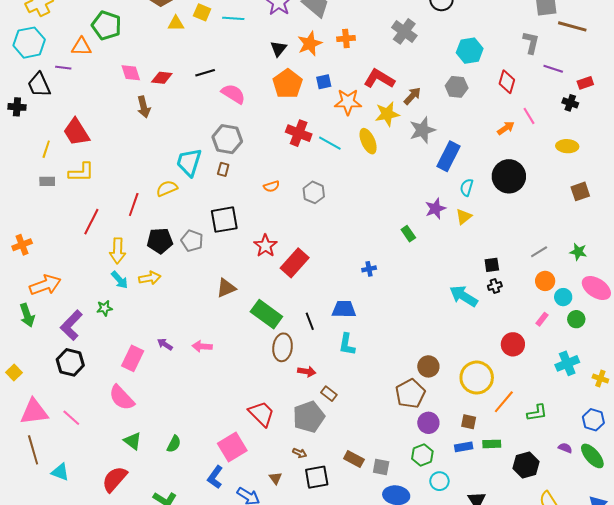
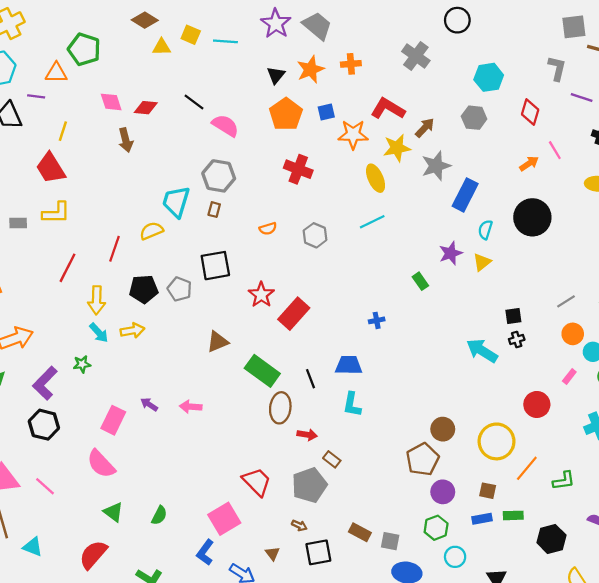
black line: (205, 73) -> (194, 102), turned 54
cyan line: (330, 143) -> (372, 222), moved, turned -55
yellow line: (46, 149) -> (63, 131), moved

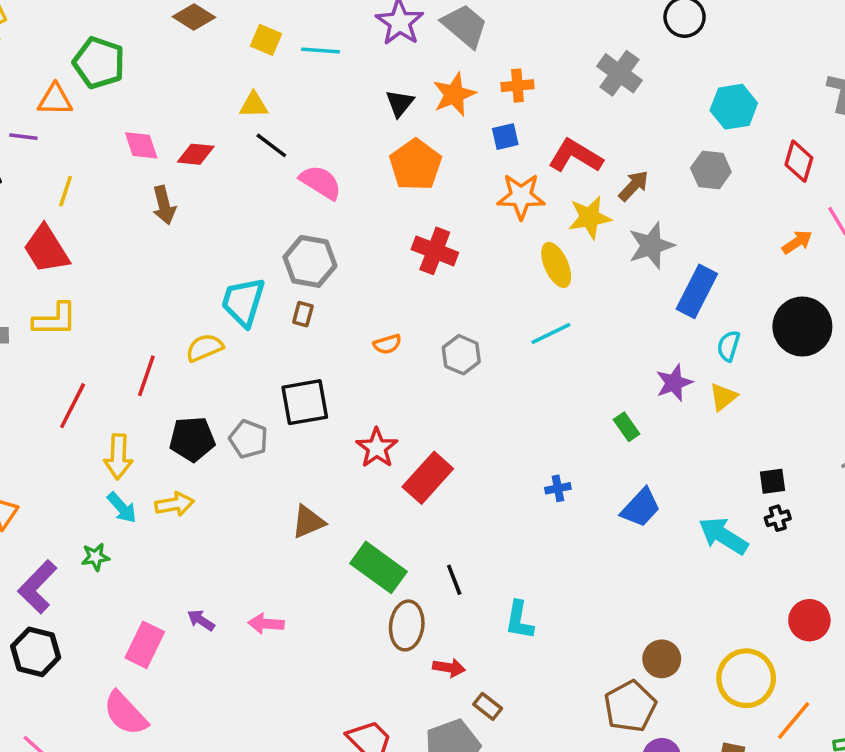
yellow triangle: (162, 47) -> (254, 105), moved
blue square: (326, 112) -> (505, 137), moved
blue trapezoid: (349, 365) -> (641, 508), moved, turned 132

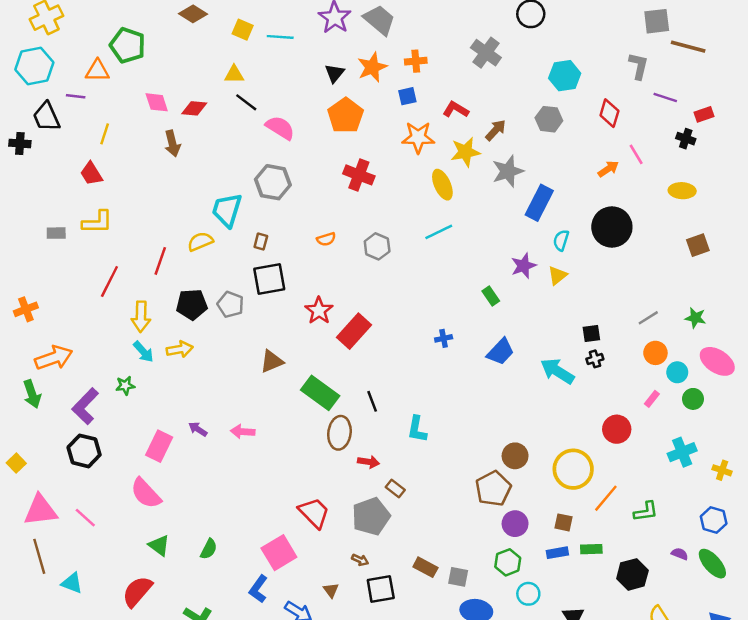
red L-shape: (576, 156) -> (456, 110), size x0.7
red trapezoid: (46, 249) -> (91, 174), size x0.7
brown rectangle: (303, 314) -> (261, 242), moved

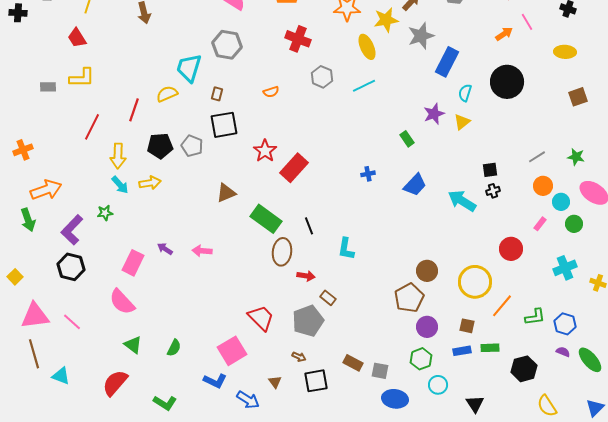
gray hexagon: (377, 246) -> (322, 77), moved
blue hexagon: (714, 520) -> (565, 324), moved
blue L-shape: (258, 589) -> (215, 381), turned -100

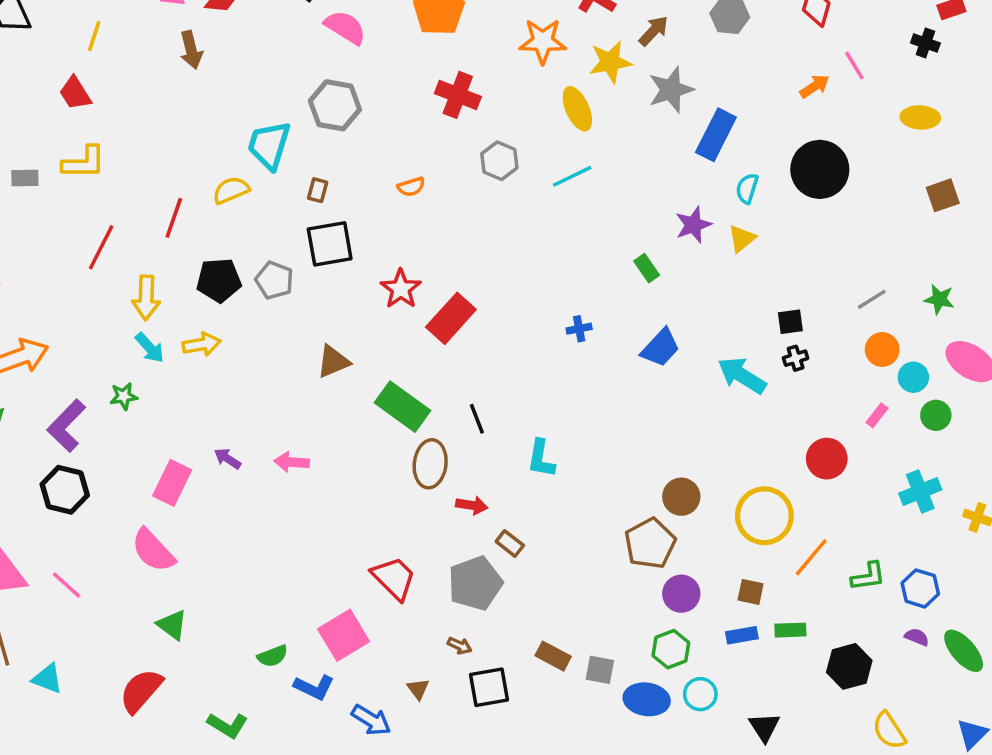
green semicircle: (174, 348) -> (273, 656), moved, turned 42
blue ellipse: (395, 399) -> (647, 699), moved

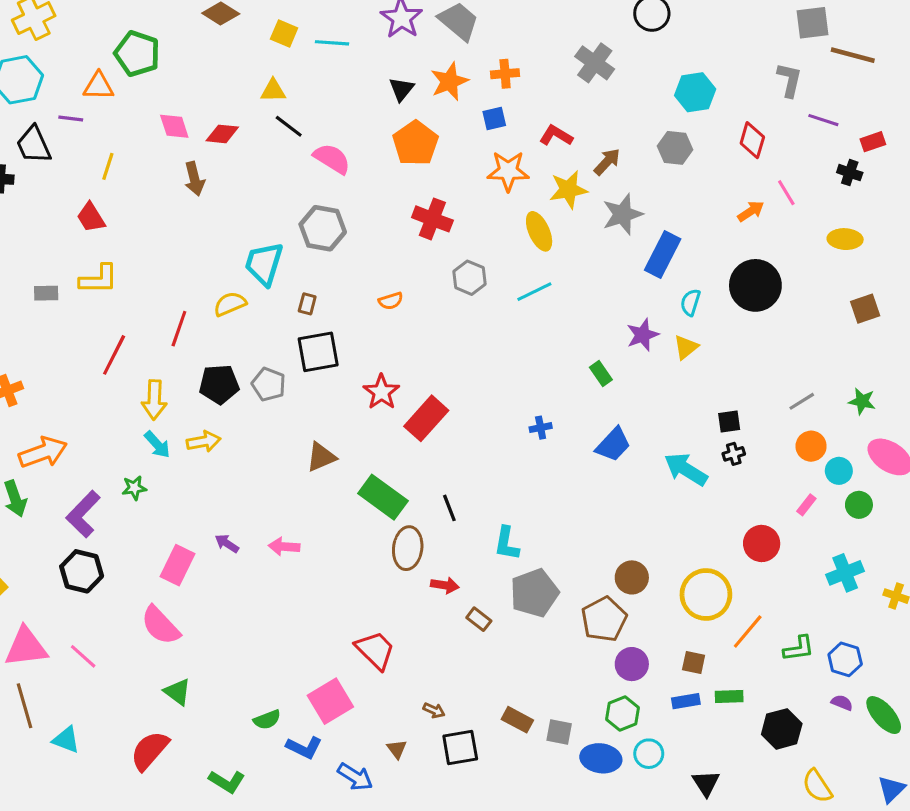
gray pentagon: (475, 583) -> (534, 593), moved

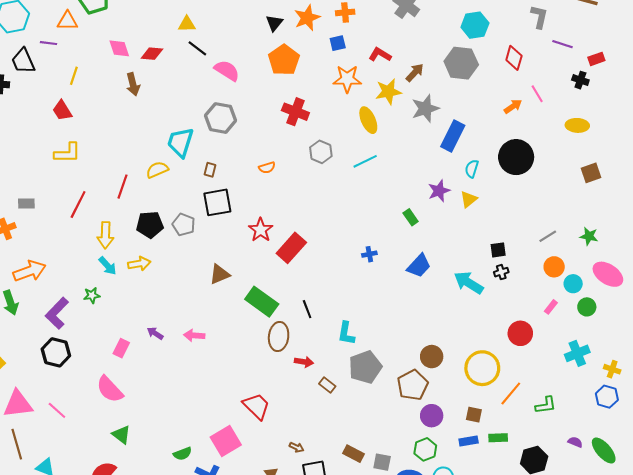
gray hexagon: (675, 148) -> (461, 63), size x1.4
gray rectangle: (46, 293) -> (26, 204), moved
pink rectangle: (177, 565) -> (121, 348), size x0.7
blue hexagon: (845, 659) -> (607, 397), moved

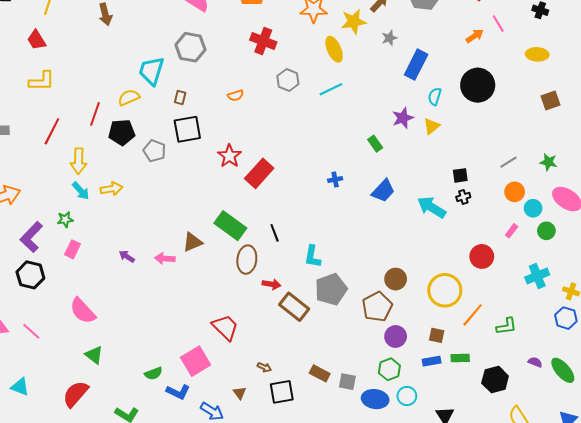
gray star: (425, 109) -> (389, 38), size x0.6
black pentagon: (150, 225) -> (122, 132), moved
brown triangle: (219, 274) -> (192, 242), moved
pink rectangle: (121, 348) -> (72, 249), moved
brown rectangle: (327, 385) -> (294, 307), size x1.8

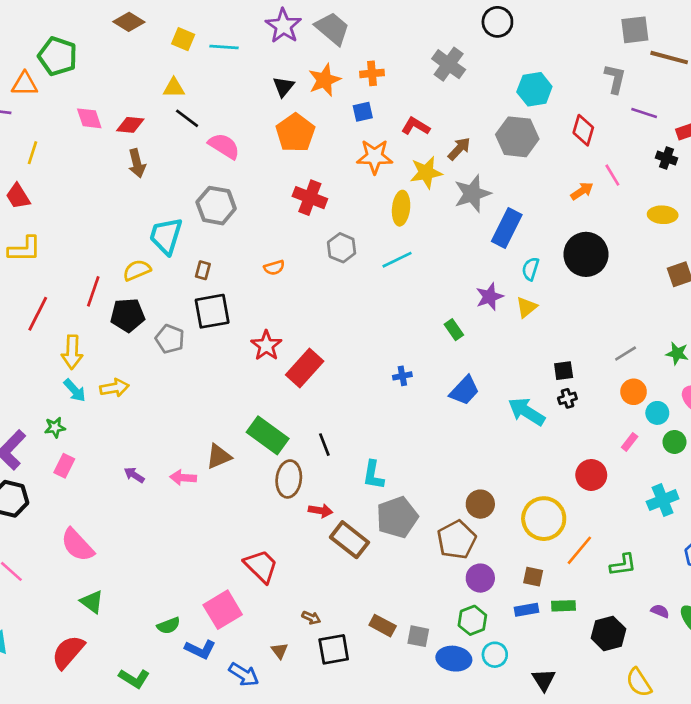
brown arrow: (105, 14) -> (137, 163), moved
gray star: (389, 38) -> (472, 194), size x1.8
yellow ellipse: (334, 49) -> (401, 208), turned 30

